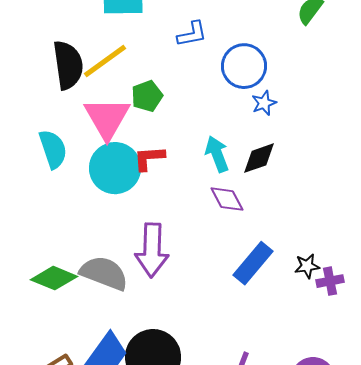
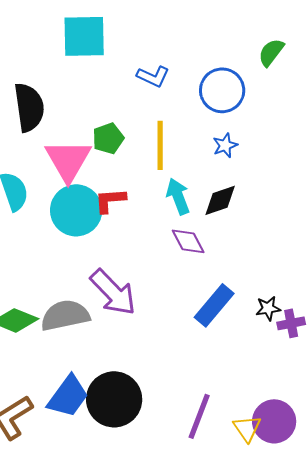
blue L-shape: (192, 34) -> (153, 76), turned 36
yellow line: (105, 61) -> (160, 145), moved, turned -54
blue circle: (244, 66) -> (222, 90), moved
purple arrow: (152, 250) -> (113, 292), turned -46
gray semicircle: (104, 273) -> (65, 315), turned -33

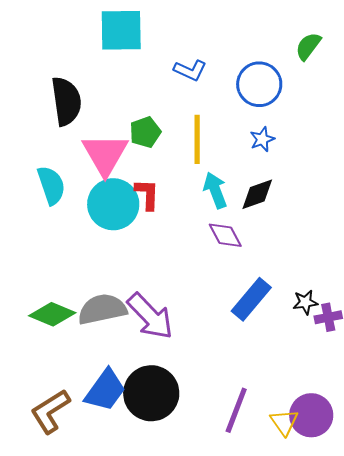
red L-shape: (110, 200) -> (147, 194), turned 96
purple arrow: (113, 292) -> (150, 316), moved

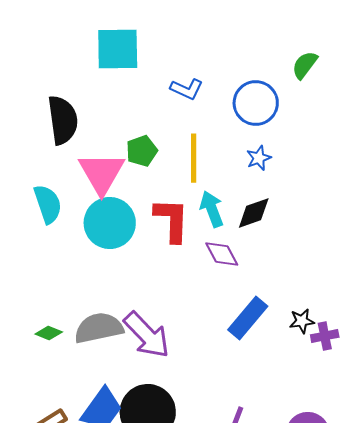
red L-shape: (147, 194) -> (172, 220), moved, size x1.4
green diamond: (52, 314) -> (49, 333), size x0.6

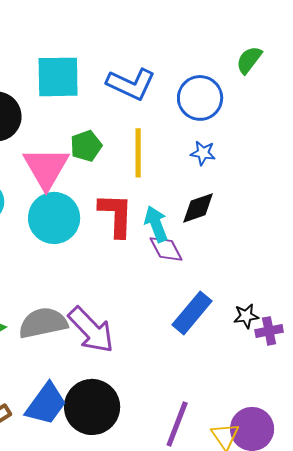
cyan square: (118, 49) -> (58, 77), moved
blue L-shape: (187, 89) -> (131, 84), size x1.5
blue star: (259, 158) -> (203, 153), turned 30
cyan arrow: (212, 209) -> (156, 224), moved

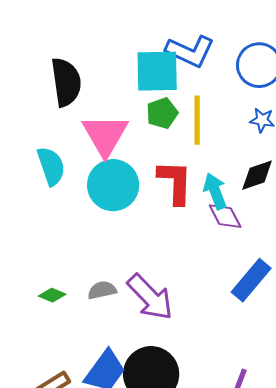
cyan square: (58, 77) -> (157, 71), moved
green pentagon: (86, 146) -> (162, 113), moved
gray semicircle: (43, 323) -> (102, 290), size x0.6

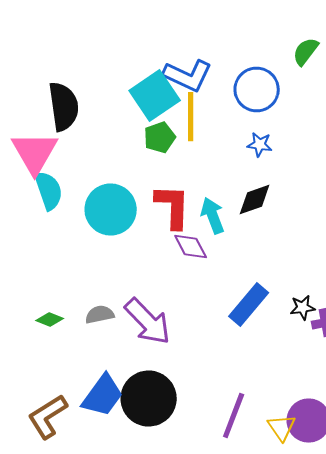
cyan square: (157, 71) -> (155, 96), turned -33
yellow line: (197, 120) -> (191, 116), moved
pink triangle: (105, 135) -> (35, 152), moved
purple diamond: (225, 216) -> (191, 246), moved

